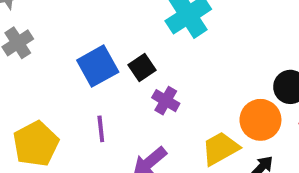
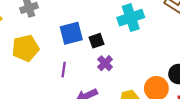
yellow pentagon: (36, 144) -> (25, 48), moved

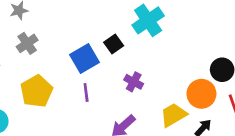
black square: (96, 41) -> (114, 44), moved
purple line: (64, 70) -> (86, 93), moved

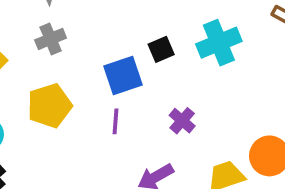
black square: (114, 44) -> (161, 49), moved

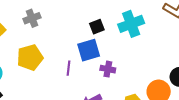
blue square: (123, 75) -> (89, 50), moved
purple cross: (182, 121) -> (108, 69), turned -32

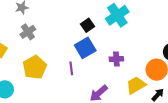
purple cross: (108, 69) -> (116, 59), moved

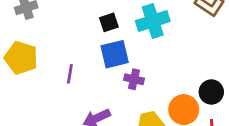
blue square: (85, 48) -> (115, 54), moved
yellow pentagon: (35, 67) -> (21, 58), turned 30

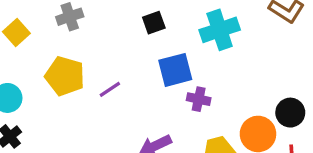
black square: (109, 22) -> (154, 23), moved
purple line: (70, 74) -> (110, 89), moved, turned 48

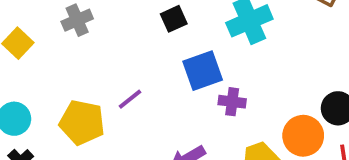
yellow pentagon: (65, 76) -> (82, 122), moved

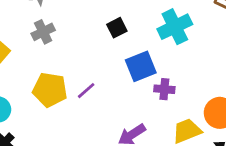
yellow pentagon: (82, 122) -> (50, 90), moved

